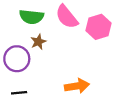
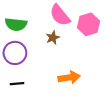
green semicircle: (32, 17) -> (16, 24), moved
brown star: (38, 42) -> (53, 38), moved

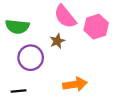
purple circle: (15, 53) -> (31, 58), moved

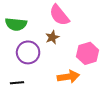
pink hexagon: (96, 27) -> (88, 53), moved

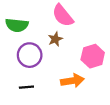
black line: (17, 83) -> (26, 87), moved

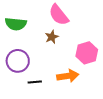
purple circle: (30, 55) -> (18, 61), moved
black line: (26, 87) -> (35, 82), moved

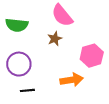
black line: (35, 82) -> (27, 90), moved

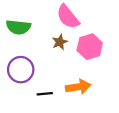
pink hexagon: (92, 56) -> (90, 47), moved
black line: (27, 90) -> (45, 94), moved

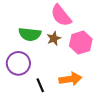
green semicircle: (18, 27) -> (30, 34), moved
black line: (45, 94) -> (40, 85), turned 72

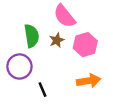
green semicircle: (30, 34) -> (32, 36), turned -105
orange arrow: (70, 79) -> (89, 81), moved

